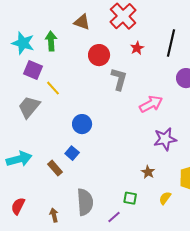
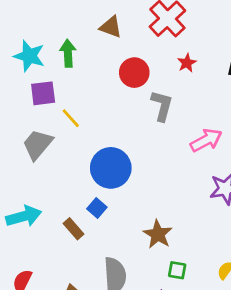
purple square: (33, 70) -> (43, 93), turned -30
blue circle: (82, 124) -> (111, 168), size x1.5
brown star: (148, 172) -> (158, 234), moved, size x1.5

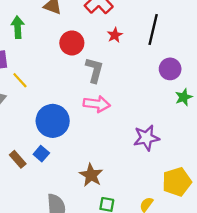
pink arrow: (206, 140) -> (97, 104), moved, turned 35
brown rectangle: (73, 229) -> (18, 159), moved

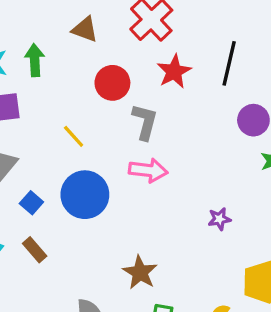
red star: (115, 35) -> (174, 72), size x1.5
yellow line: (20, 80) -> (74, 136), moved
purple star: (146, 138) -> (219, 219), size x0.6
blue square: (41, 154) -> (31, 203), moved

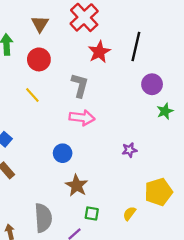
brown triangle: (85, 29) -> (40, 24), turned 42
red circle: (112, 83) -> (39, 59), moved
blue circle: (85, 195) -> (63, 153), moved, size x0.6

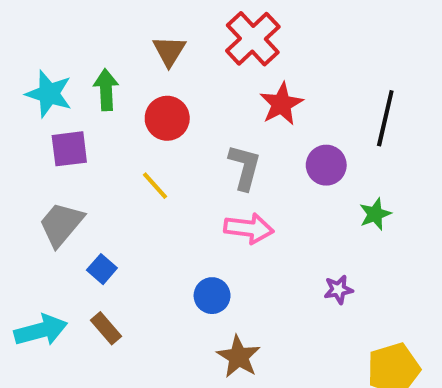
black line: (136, 47) -> (385, 118), moved
purple circle: (152, 84) -> (326, 165), moved
green star: (165, 111) -> (375, 214), moved

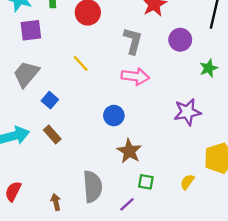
yellow line: (155, 186) -> (81, 63), moved
purple star: (338, 289) -> (187, 112), size x1.6

